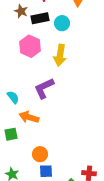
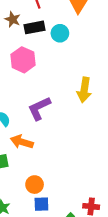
yellow arrow: (60, 55) -> (84, 90), moved

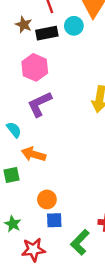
cyan circle: (60, 33) -> (74, 26), moved
purple L-shape: (39, 108) -> (40, 104), moved

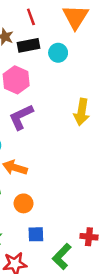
cyan circle: (74, 26) -> (58, 53), moved
orange circle: (47, 199) -> (24, 203), moved

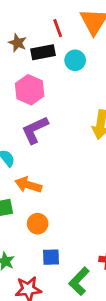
red line: (31, 17) -> (58, 28), moved

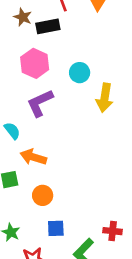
cyan circle: (75, 60) -> (80, 73), moved

